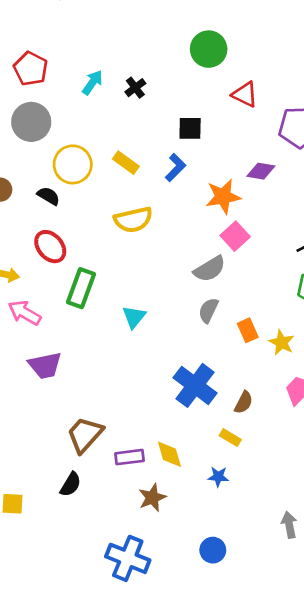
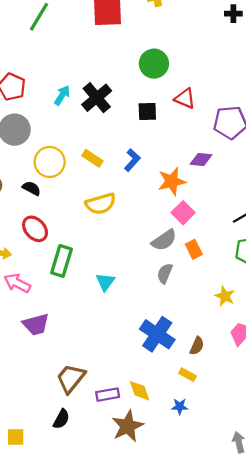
black cross: (135, 88) -> (97, 98), size x1.8
black square: (190, 128) -> (147, 111), moved
orange rectangle: (248, 330) -> (194, 249), moved
brown star: (152, 498) -> (128, 426), size x1.4

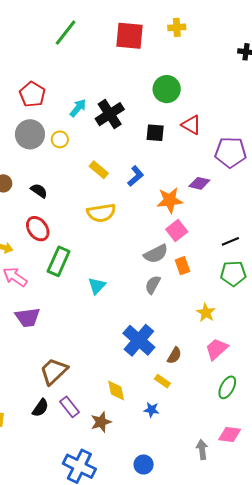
yellow circle: (50, 162) -> (60, 139), moved, size x0.6
purple rectangle: (108, 395) -> (69, 407), moved, turned 55
brown star: (128, 426) -> (101, 422), size x0.7

